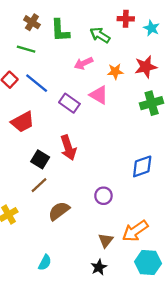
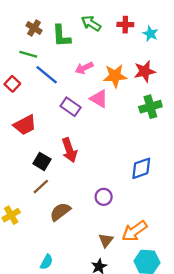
green arrow: (100, 35) -> (91, 23), moved
orange star: (115, 71) -> (115, 76), size x1.5
blue line: (37, 83) -> (47, 75), moved

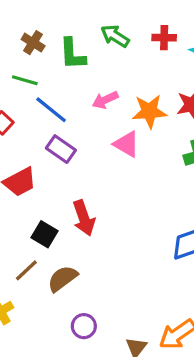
purple rectangle: (71, 107) -> (61, 149), moved
brown line: (41, 187) -> (26, 270), moved
purple circle: (104, 197) -> (84, 326), moved
brown semicircle: (60, 212) -> (63, 279), moved

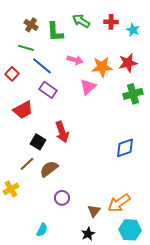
pink arrow: (105, 100) -> (75, 60), turned -140
pink triangle: (126, 144) -> (88, 87), turned 48

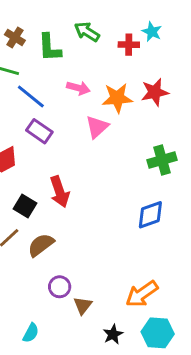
red cross: (111, 22) -> (129, 45), moved
cyan star: (133, 30) -> (152, 32), moved
green cross: (133, 94) -> (162, 160), moved
brown triangle: (94, 211) -> (83, 306), moved
black star: (88, 234) -> (113, 334), moved

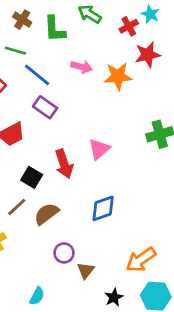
red cross: (129, 45) -> (129, 26), turned -30
red star: (155, 92) -> (148, 55), moved
pink triangle: (97, 127) -> (99, 149), moved
blue diamond: (150, 215) -> (103, 208), moved

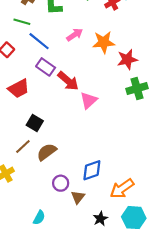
red star: (148, 55) -> (127, 59), moved
pink arrow: (82, 67) -> (75, 35), turned -49
red arrow: (64, 164) -> (68, 81), moved, turned -30
blue diamond: (103, 208) -> (92, 170), moved

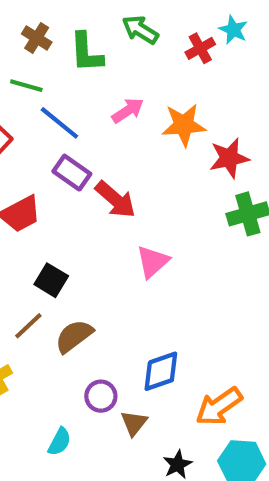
pink triangle: (89, 100) -> (153, 262), moved
cyan semicircle: (39, 218) -> (59, 442), moved

